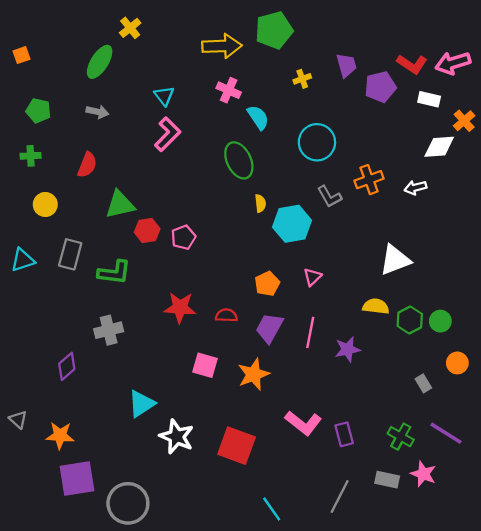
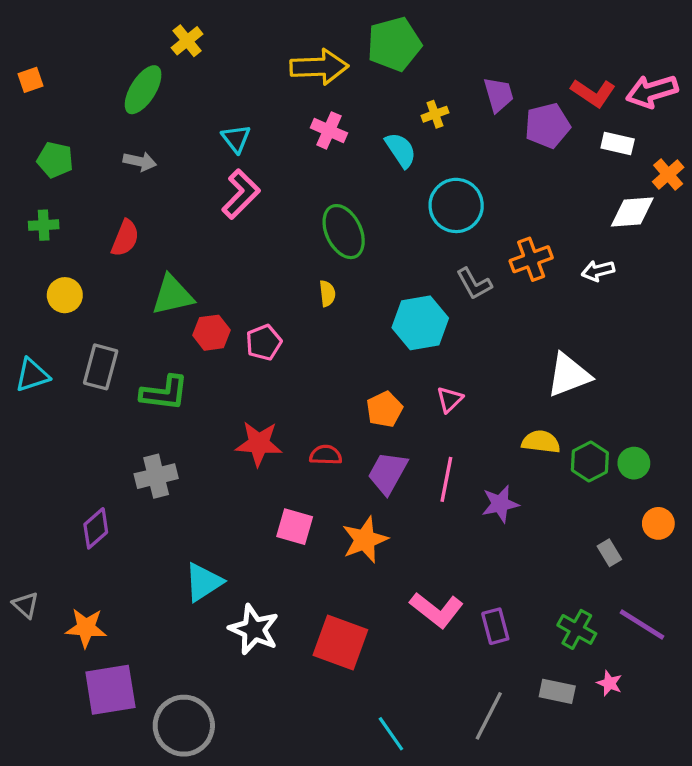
cyan semicircle: (258, 117) -> (401, 150), moved
yellow semicircle: (260, 203) -> (327, 294), moved
pink star: (423, 474) -> (609, 683), size x0.7

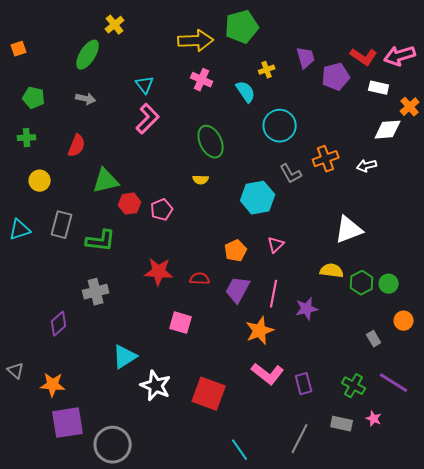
yellow semicircle: (327, 294) -> (201, 180), turned 98
orange star: (365, 540) -> (260, 331), moved

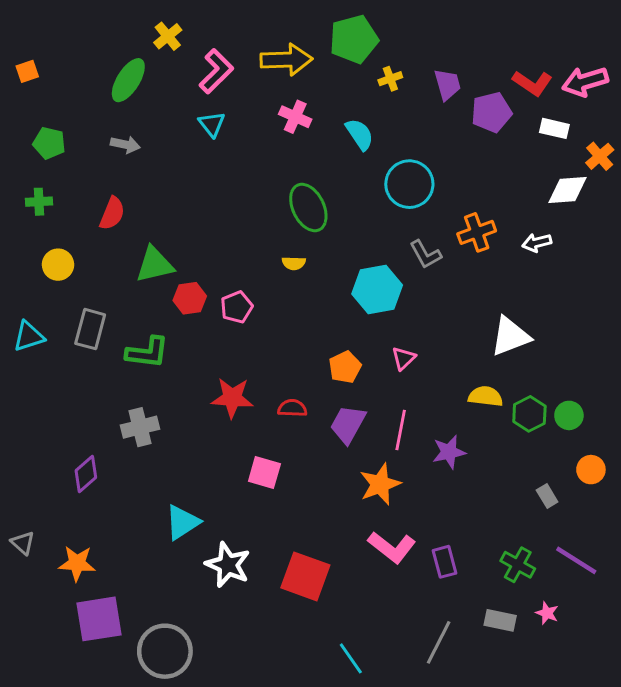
yellow cross: (267, 70) -> (390, 79), moved
pink L-shape: (148, 119) -> (216, 71), moved

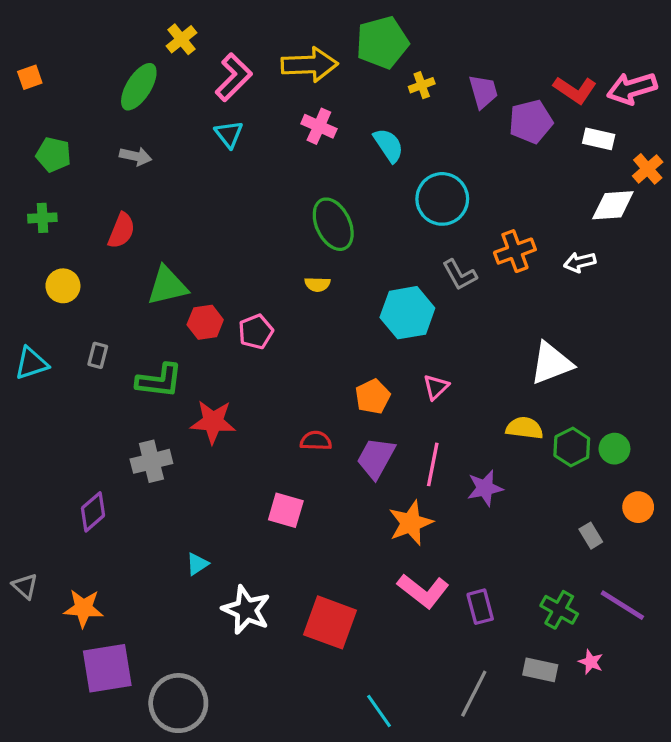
gray rectangle: (90, 329) -> (98, 355), size x0.6
red star: (232, 398) -> (213, 422), moved
cyan triangle: (182, 522) -> (197, 564), size x0.6

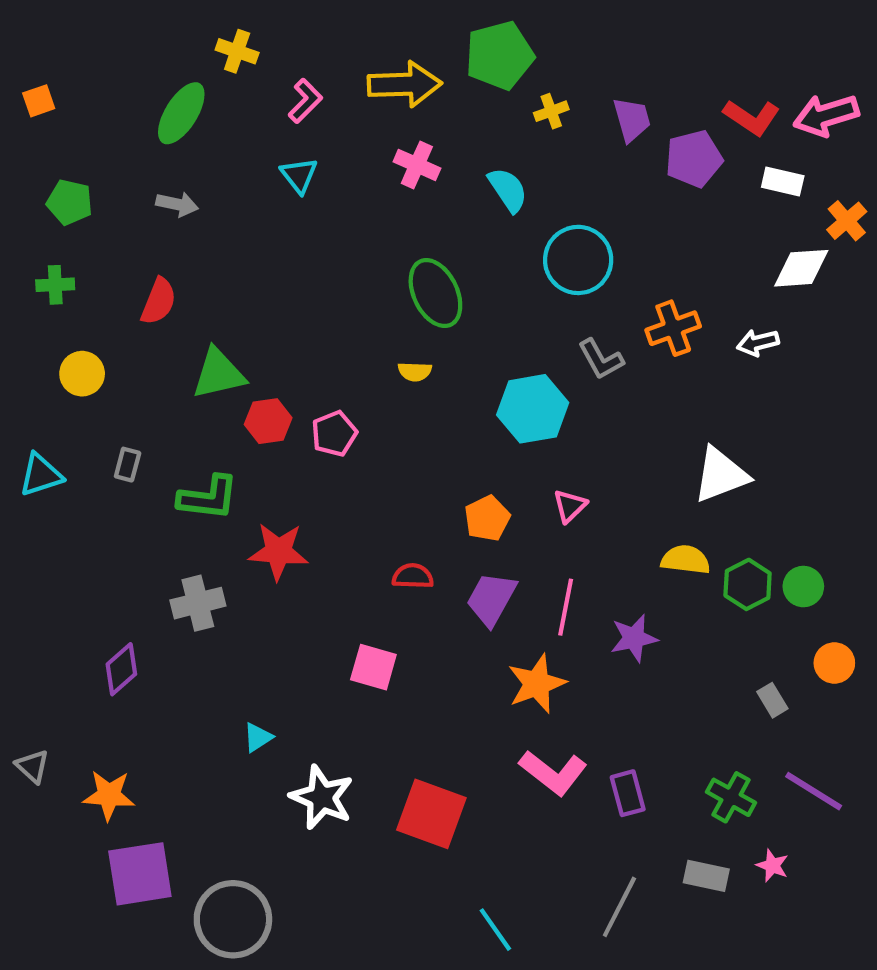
yellow cross: (181, 39) -> (237, 51), turned -32
pink L-shape: (234, 77) -> (305, 101), size x0.7

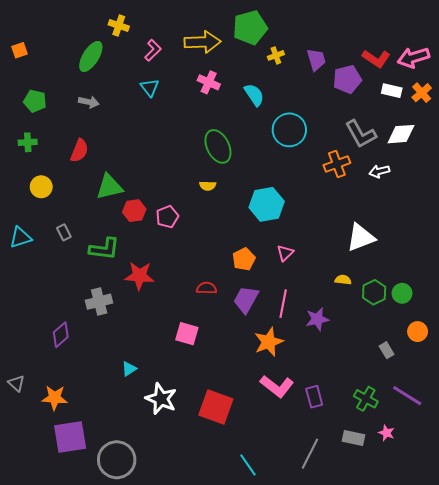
orange cross: (847, 221) -> (422, 93), moved
gray L-shape: (601, 359) -> (361, 134), moved, size x1.4
gray rectangle: (128, 465) -> (64, 232), turned -42
yellow semicircle: (686, 560) -> (343, 280), size x0.7

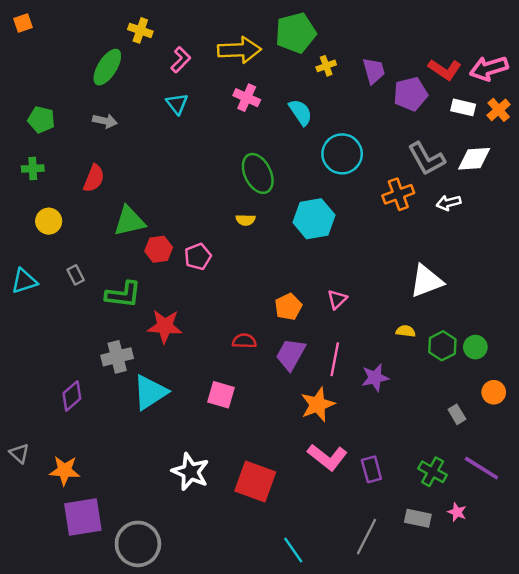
orange square: (19, 50) -> (23, 23), moved
cyan hexagon: (267, 204) -> (314, 219), moved
cyan triangle: (129, 369) -> (150, 392), moved, size x2.0

